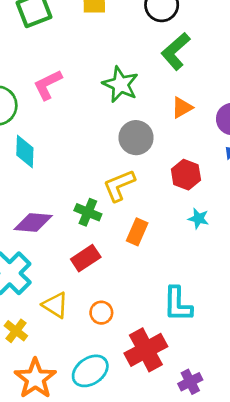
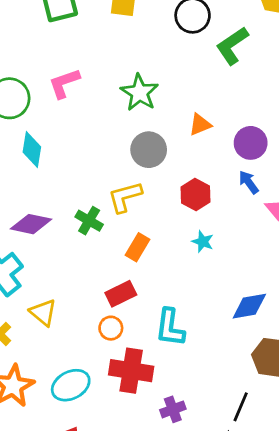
green L-shape: (176, 51) -> (232, 46), moved
red rectangle: (86, 258) -> (121, 294), moved
orange circle: (101, 313) -> (111, 328), moved
red cross: (146, 350) -> (131, 371), turned 30

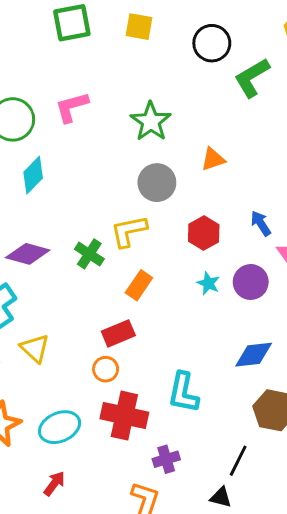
purple circle: (251, 143) -> (251, 282), moved
cyan diamond: (32, 150) -> (33, 175), turned 32
cyan L-shape: (170, 328) -> (183, 393), moved

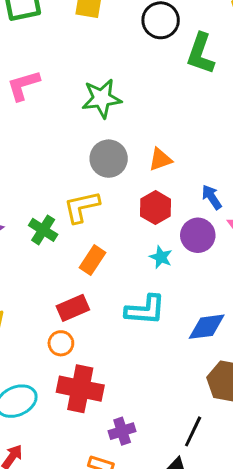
green L-shape: (252, 78) -> (201, 54), turned -39
green star: (151, 122) -> (102, 98), turned 30
orange triangle: (213, 159) -> (160, 159), moved
purple circle: (251, 282) -> (198, 235), moved
cyan L-shape: (183, 393) -> (145, 310), moved, turned -96

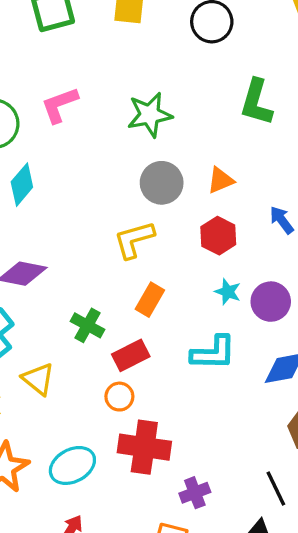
green L-shape: (201, 54) -> (256, 102), moved
green cross: (43, 230) -> (88, 325), moved
purple circle: (198, 235) -> (271, 302), moved
black line: (193, 431) -> (276, 488), turned -48

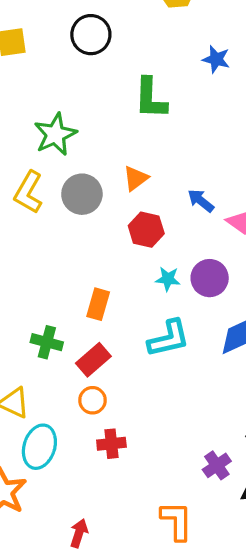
yellow L-shape: (134, 240) -> (28, 192), moved, turned -30
red cross: (144, 447) -> (111, 444), moved, size x0.6
cyan ellipse: (72, 465) -> (39, 447), moved, turned -30
purple cross: (195, 493) -> (217, 465), moved

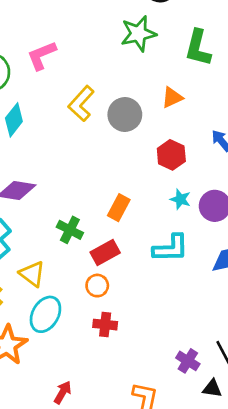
green star: (55, 134) -> (138, 34), moved
orange triangle: (136, 178) -> (172, 98), moved
purple cross: (217, 465) -> (188, 361), turned -35

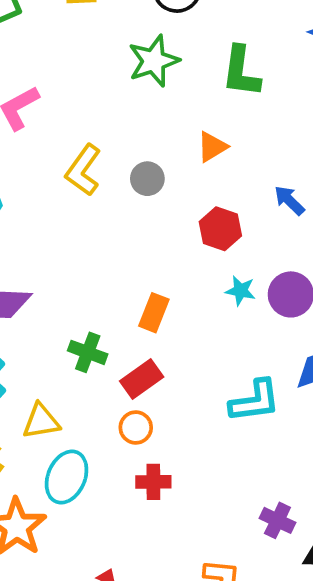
gray circle: (125, 114) -> (147, 179), size x0.7
cyan L-shape: (171, 248) -> (255, 401), moved
yellow triangle: (32, 274) -> (41, 421), turned -40

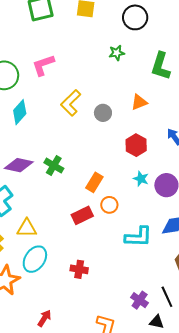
green star: (154, 61) -> (117, 53), size x0.6
green cross: (88, 352) -> (54, 165), moved
orange circle: (136, 427) -> (109, 205), moved

